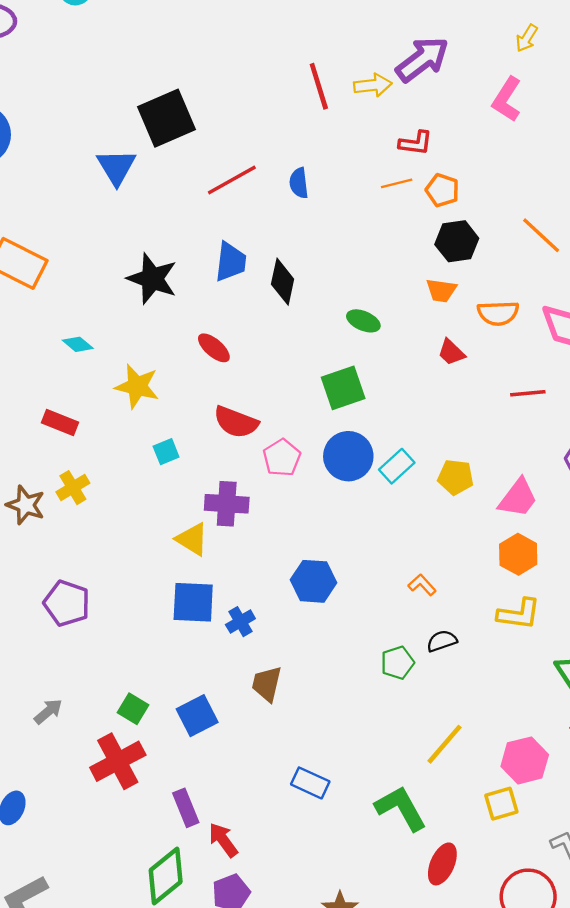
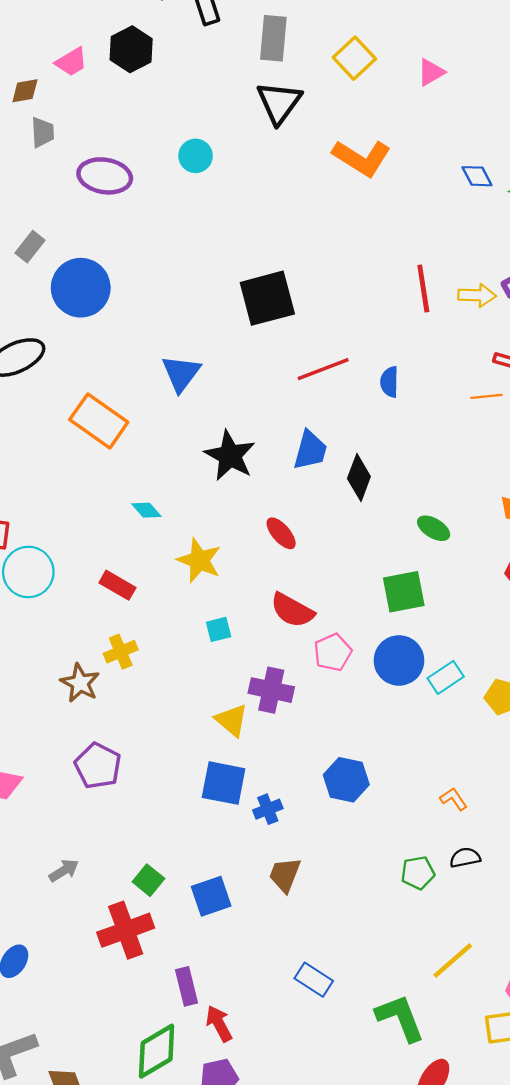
blue triangle: (116, 167) -> (181, 373), moved
brown star: (26, 505) -> (80, 683), moved

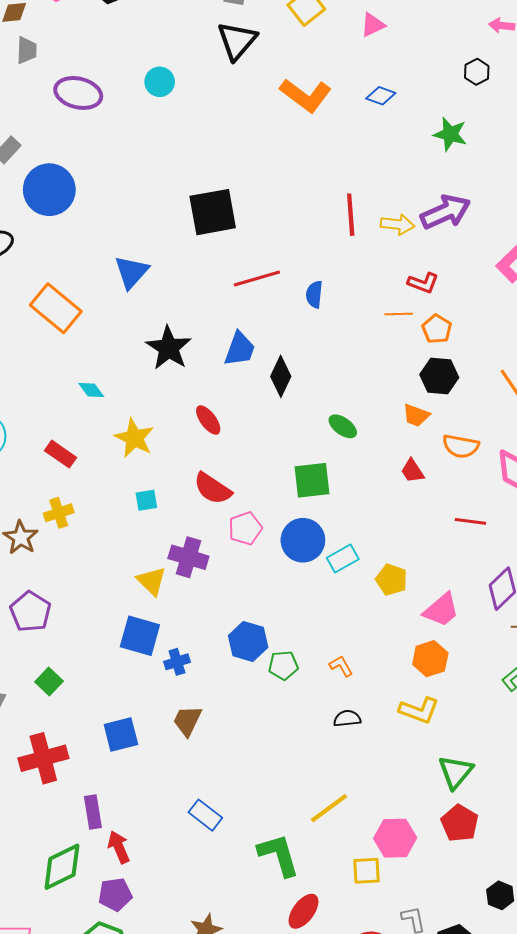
blue diamond: (477, 176) -> (381, 96), moved, turned -48
green pentagon: (418, 873) -> (283, 665), moved
green square: (148, 880) -> (49, 682), moved

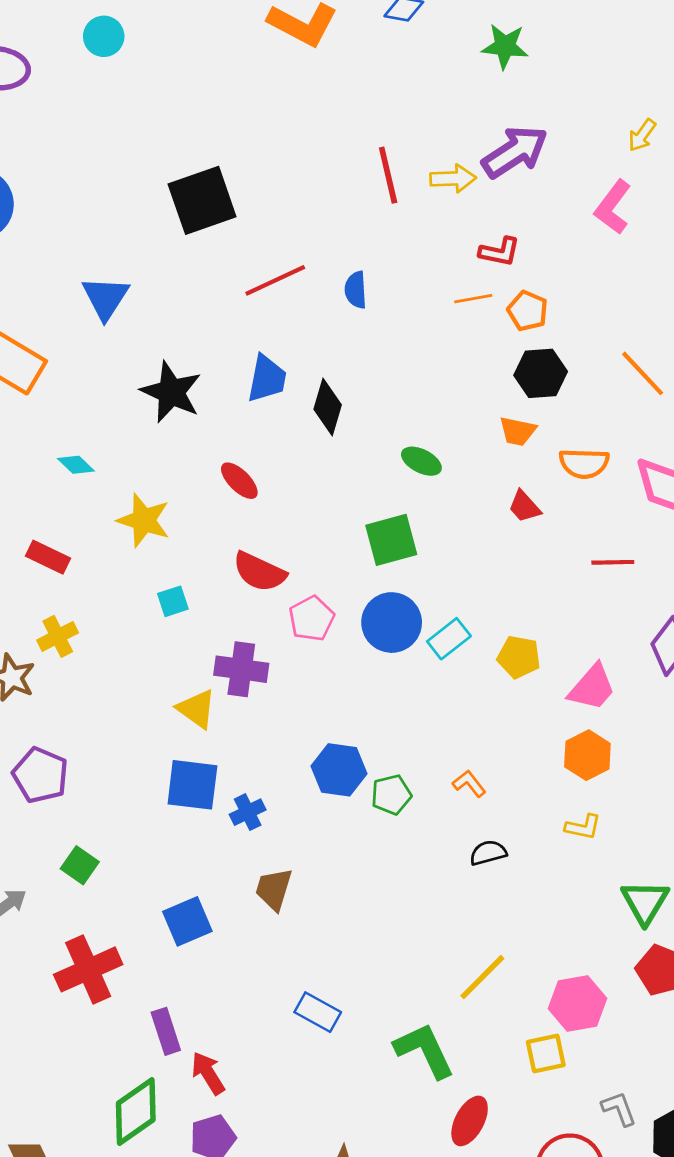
yellow L-shape: (419, 710) -> (583, 827), size x0.7

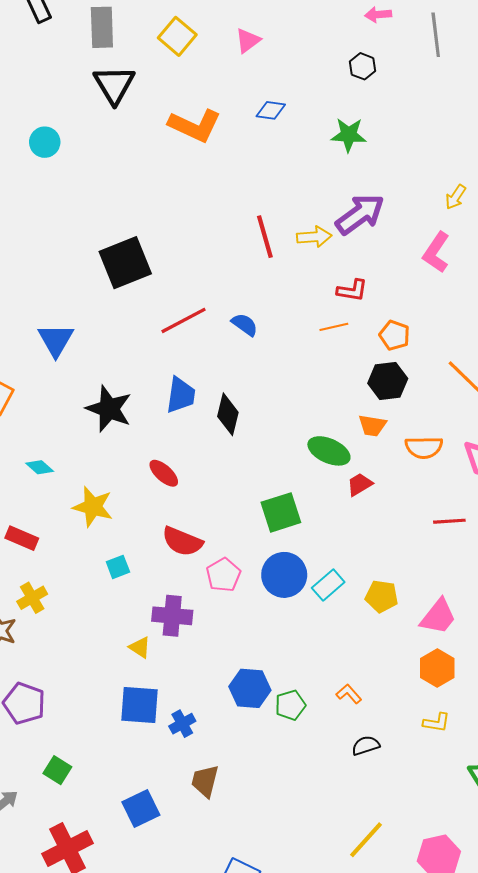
blue semicircle: (356, 290) -> (245, 325), turned 132
orange pentagon: (528, 311) -> (394, 335), moved
green ellipse: (421, 461) -> (329, 451), moved, size x1.4
red trapezoid: (524, 507) -> (360, 484), moved, turned 104
yellow triangle: (197, 709) -> (140, 647), size x0.7

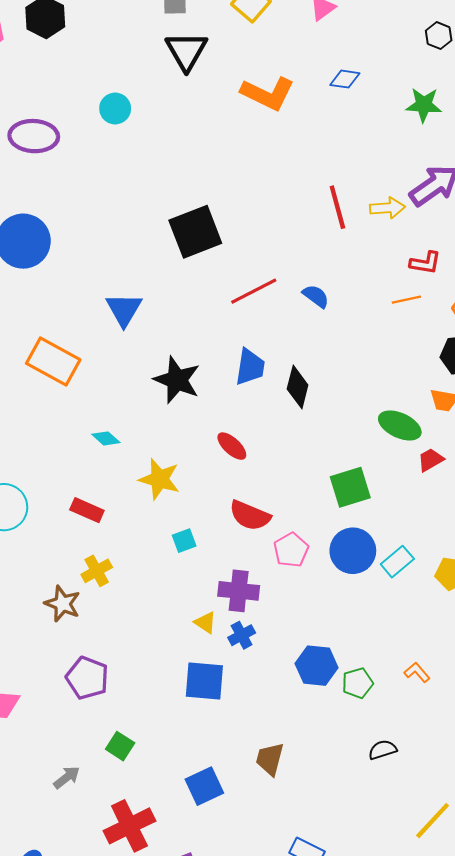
blue cross: (182, 724) -> (242, 635), moved
black semicircle: (366, 746) -> (383, 750), moved

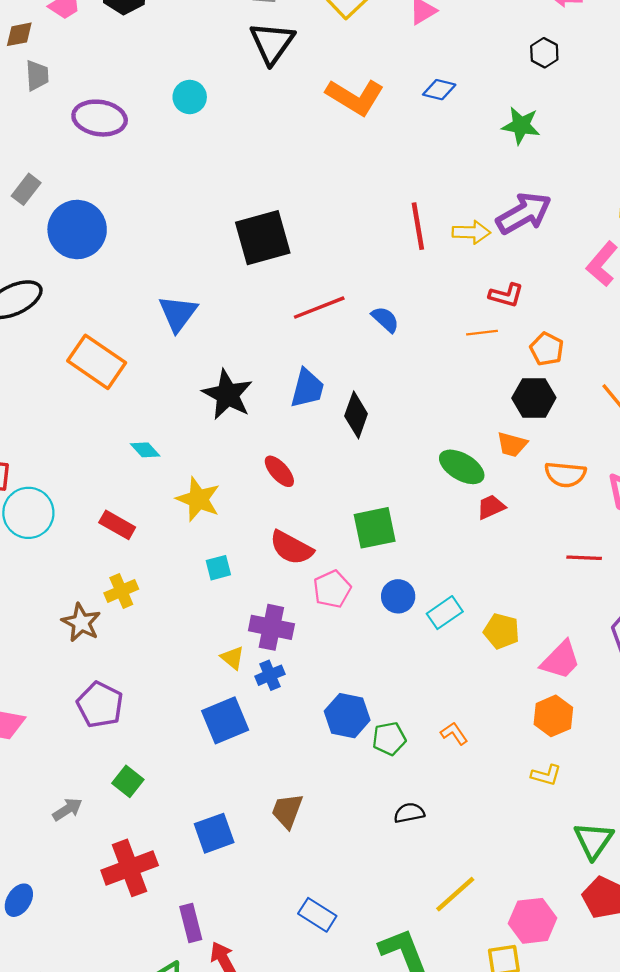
green square: (350, 487) -> (375, 528), moved
blue circle: (353, 551) -> (398, 596), size x0.7
blue square: (204, 681) -> (225, 720), turned -33

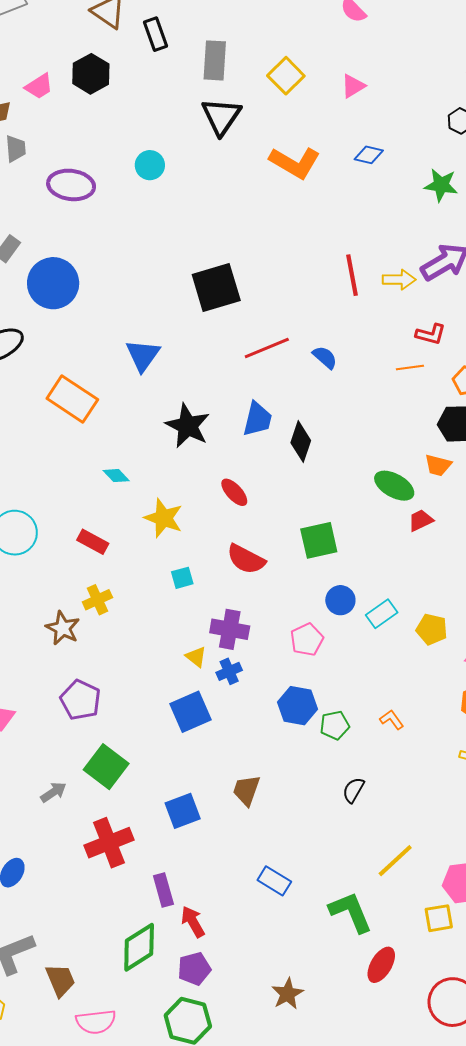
pink pentagon: (332, 589) -> (307, 640), moved
green square: (128, 781) -> (106, 767), size x1.6
black semicircle: (409, 813) -> (353, 790), turned -48

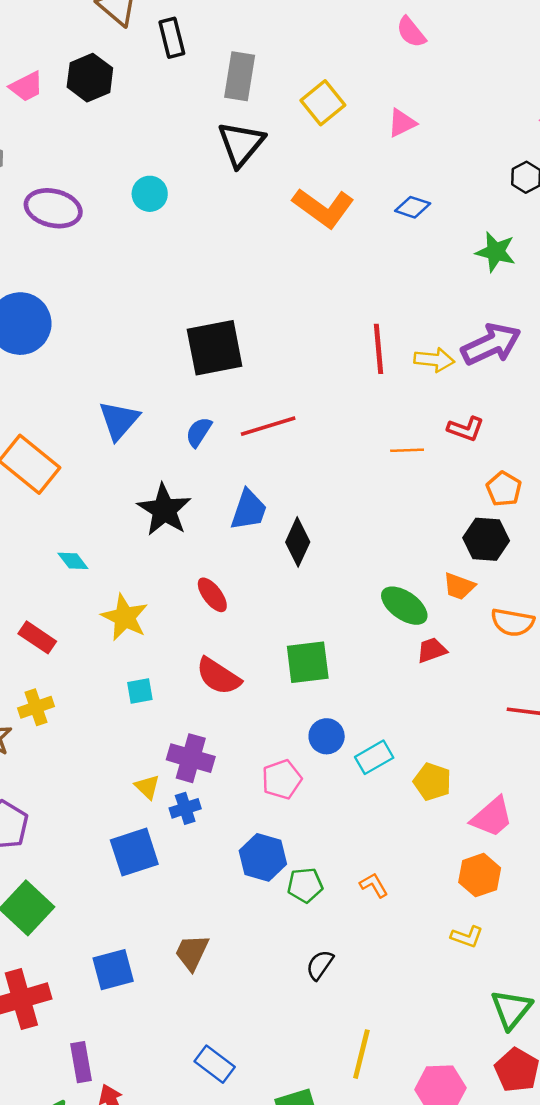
blue semicircle: (325, 357) -> (199, 432), moved, turned -104
orange line: (410, 367) -> (407, 450), moved
yellow line: (395, 861) -> (361, 1054), turned -39

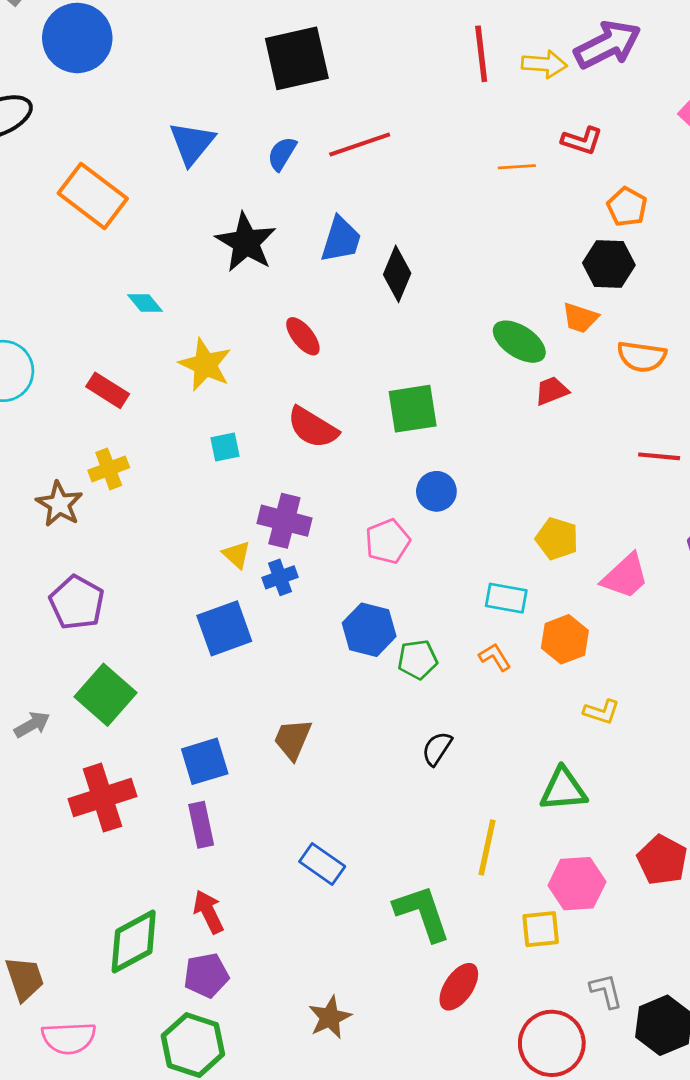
cyan rectangle: (374, 757) -> (506, 598), moved, turned 42
orange hexagon: (480, 875) -> (565, 639), moved
green triangle: (511, 1009) -> (563, 789), moved, turned 48
purple rectangle: (81, 1062) -> (201, 825), moved

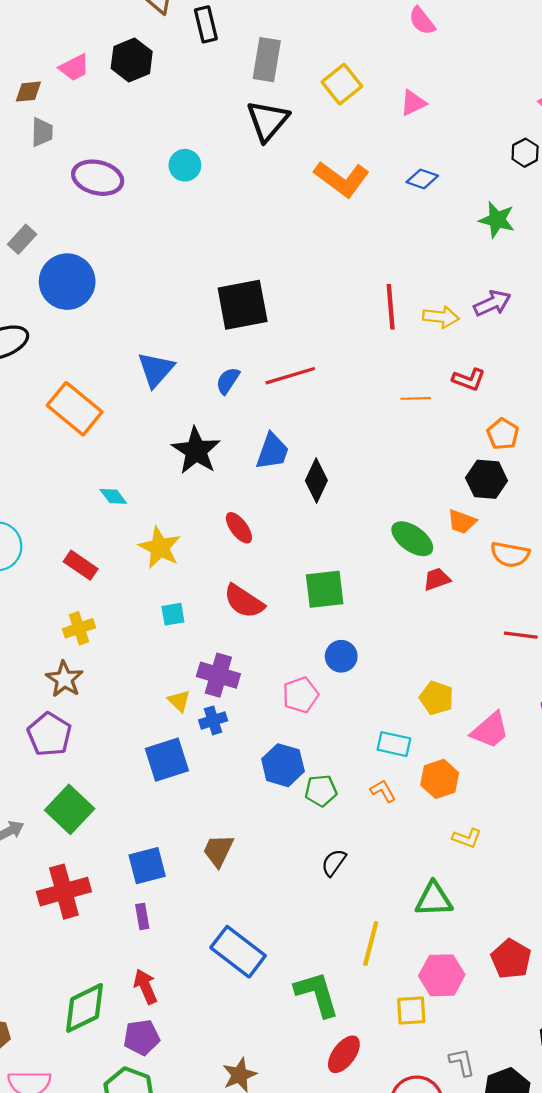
purple arrow: (608, 45) -> (492, 303), size x0.7
brown star: (59, 504) -> (64, 679), moved
purple rectangle: (201, 825) -> (142, 916), size x0.7
blue rectangle: (322, 864) -> (238, 952), size x1.5

